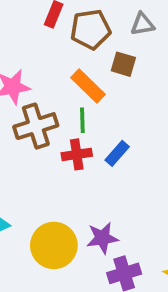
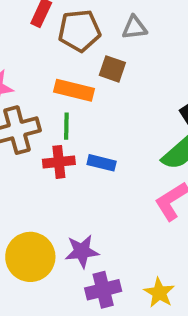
orange rectangle: (88, 86) -> (74, 90), turned -33
blue rectangle: (117, 153) -> (102, 163), turned 60

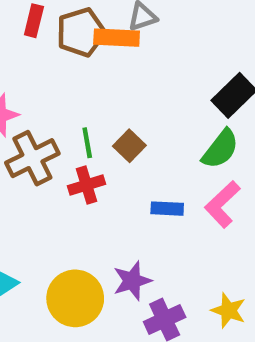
brown square: (112, 69) -> (129, 146), moved, turned 36
orange rectangle: (74, 90) -> (117, 38), moved
blue rectangle: (102, 163) -> (167, 209), moved

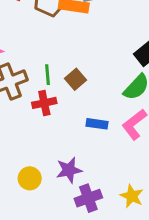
yellow circle: (75, 298) -> (30, 178), size x0.6

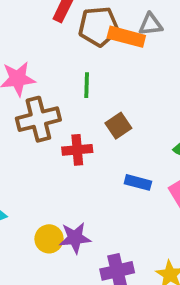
green line: (47, 75) -> (87, 85), moved
purple star: (69, 170) -> (75, 238), moved

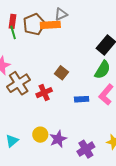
green line: (87, 85) -> (13, 32), moved
yellow circle: (49, 239) -> (40, 135), moved

